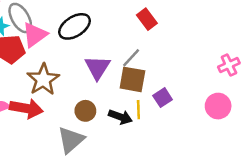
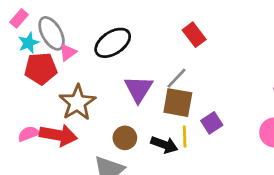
pink triangle: (35, 35) -> (68, 52), size x0.6

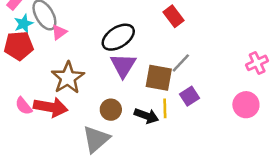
black ellipse: (113, 43) -> (118, 37), moved
red pentagon: (41, 69) -> (19, 46), moved
gray line: (176, 78) -> (181, 63), moved
pink semicircle: (29, 134) -> (24, 106), turned -108

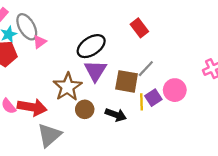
brown star: (68, 78) -> (68, 87), moved
pink circle: (246, 105) -> (175, 90), moved
yellow line: (165, 108) -> (142, 102), moved
gray triangle: (96, 139) -> (49, 135), moved

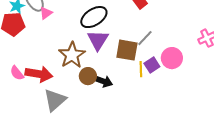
black arrow: (116, 115) -> (103, 81), moved

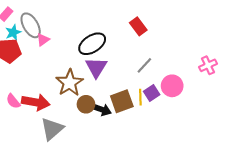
brown square: (127, 50) -> (122, 101), moved, turned -30

